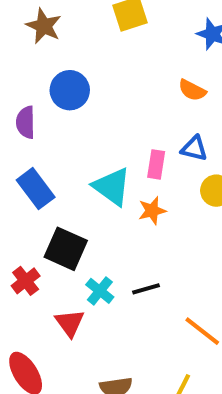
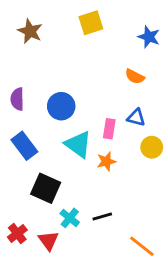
blue circle: (70, 90) -> (61, 106), moved
red cross: (26, 281) -> (17, 234), moved

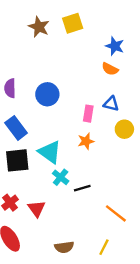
brown star: (30, 31) -> (39, 27), moved
blue star: (149, 37) -> (115, 46), moved
cyan triangle: (78, 144) -> (50, 152), moved
black square: (46, 188) -> (17, 160), moved, turned -30
cyan cross: (70, 218) -> (61, 177), moved

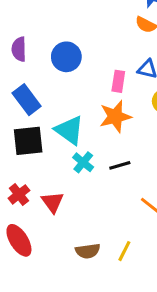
orange star: (86, 141) -> (115, 116), size x1.5
black line: (82, 188) -> (120, 165), moved
yellow line: (104, 247) -> (124, 251), moved

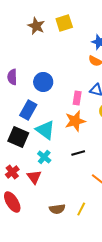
blue rectangle: (27, 100) -> (28, 110), moved, turned 66
black square: (28, 141) -> (18, 137), turned 30
cyan cross: (83, 162) -> (44, 157), moved

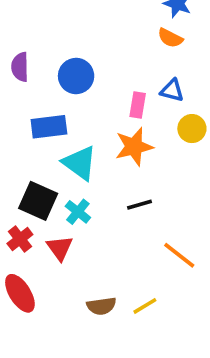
blue rectangle: (28, 110) -> (49, 127), turned 54
black square: (18, 137) -> (38, 201), moved
yellow line: (81, 209) -> (145, 306), turned 32

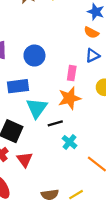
blue triangle: (172, 90) -> (93, 56), moved, turned -40
cyan triangle: (80, 163) -> (37, 108), turned 30
black line: (139, 205) -> (55, 123), moved
cyan cross: (78, 212) -> (70, 142), moved

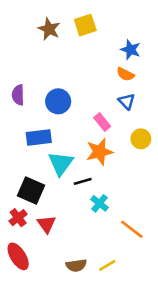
blue triangle: (93, 56) -> (127, 101), turned -48
pink rectangle: (72, 73) -> (102, 122), turned -48

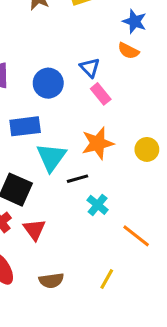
blue triangle: (127, 101) -> (90, 68), moved
pink rectangle: (102, 122) -> (101, 94), moved
yellow circle: (141, 139) -> (147, 149), moved
brown semicircle: (76, 265) -> (51, 281), moved
yellow line: (107, 265) -> (107, 279), turned -30

